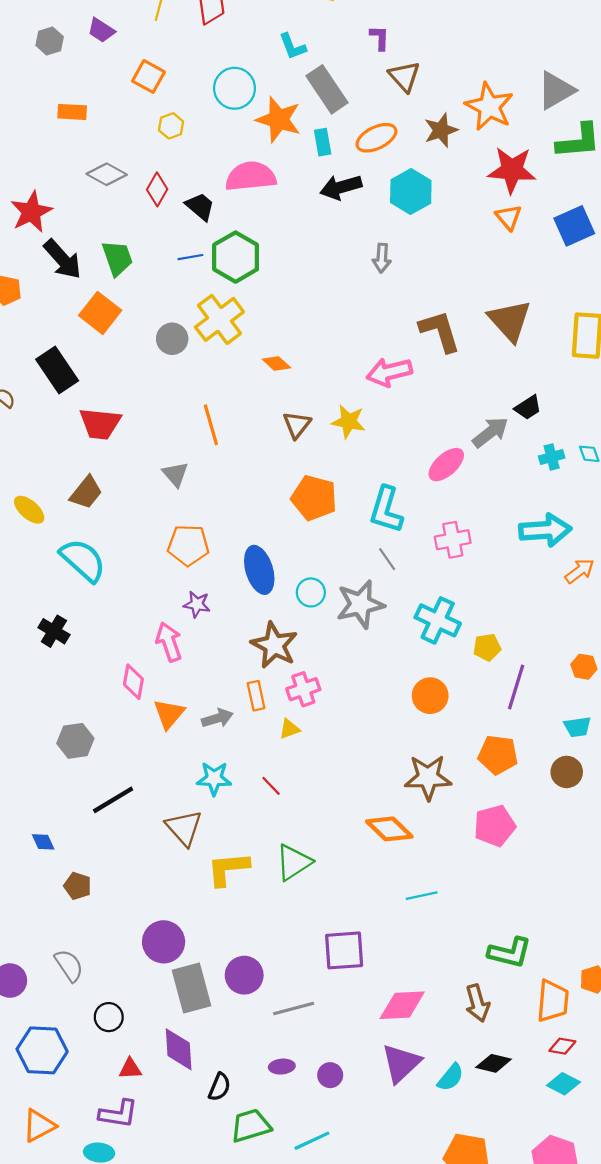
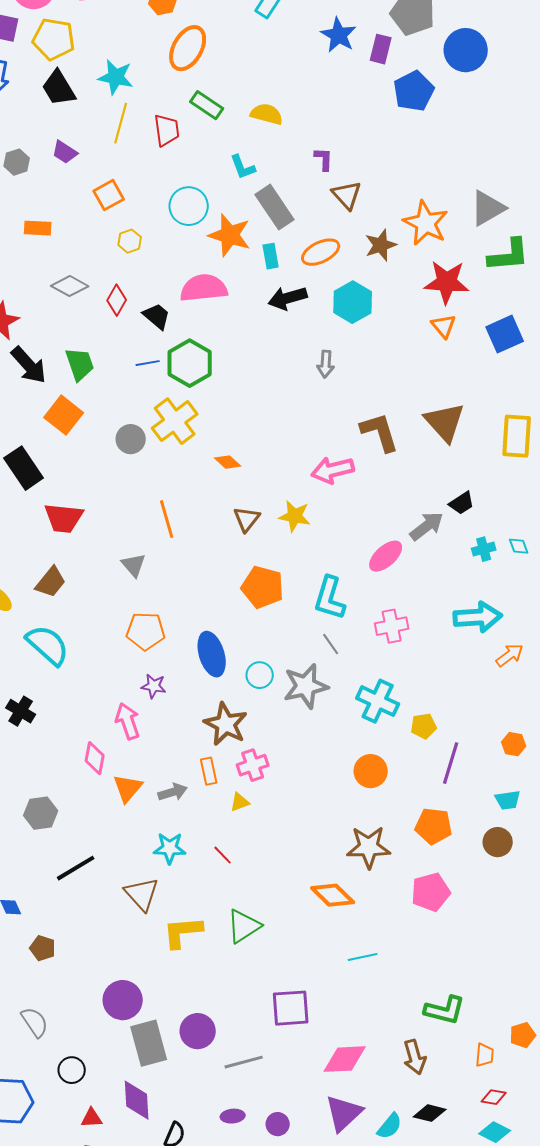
orange square: (149, 76) -> (109, 195), turned 32
orange trapezoid: (553, 1001) -> (485, 1055), size x0.6

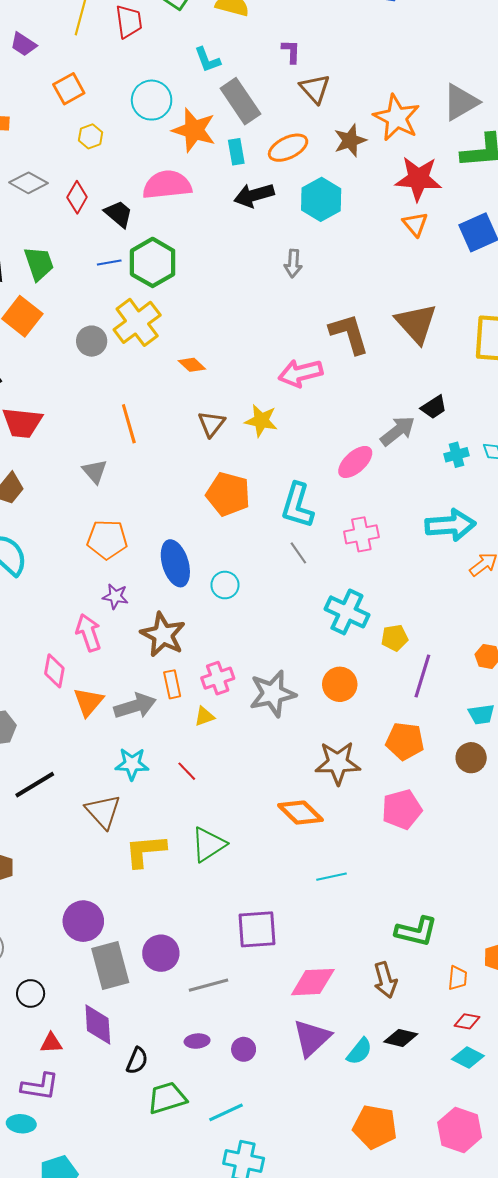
gray star: (306, 686) -> (273, 694), moved
brown star: (226, 724) -> (163, 635), moved
gray arrow: (173, 792) -> (135, 706), size x1.4

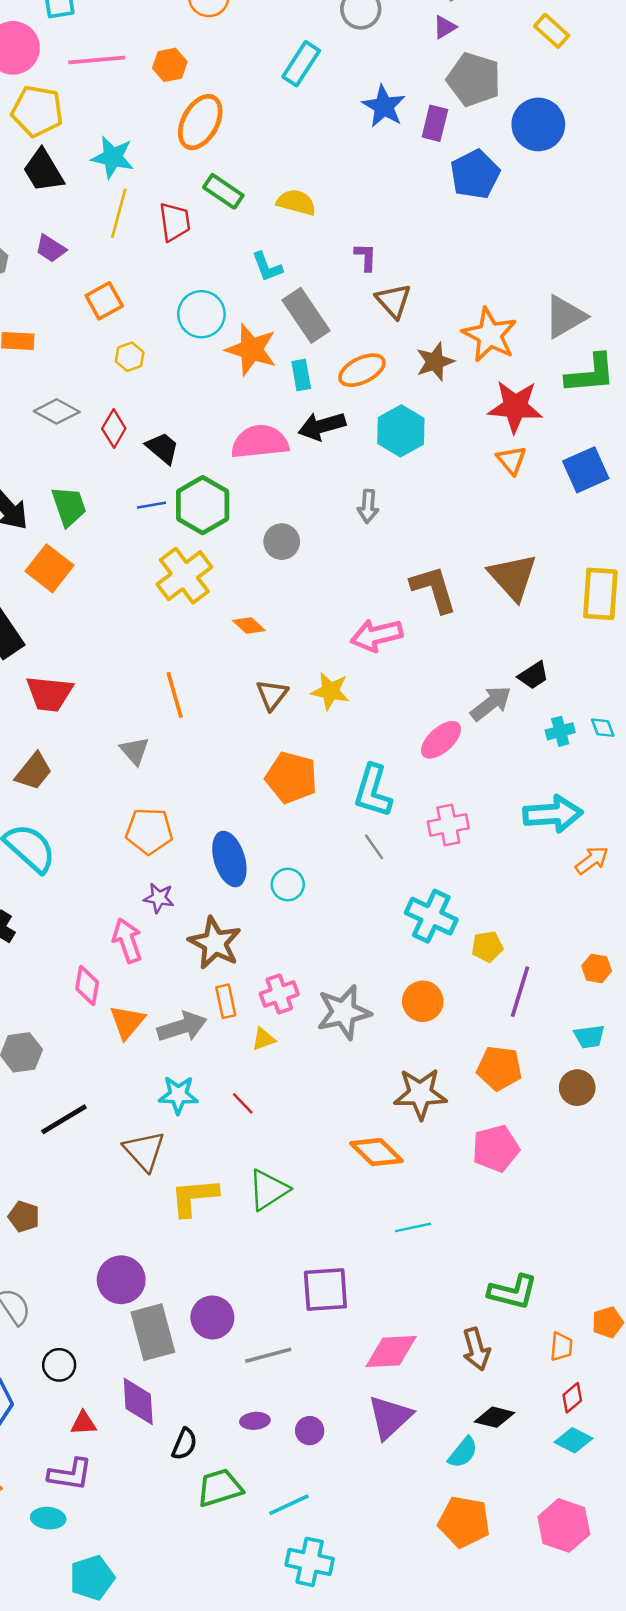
pink semicircle: (167, 185) -> (260, 442), moved
gray circle: (92, 341) -> (282, 542), moved
red diamond: (467, 1021) -> (572, 1398), turned -50
cyan semicircle: (359, 1051) -> (463, 1452), moved

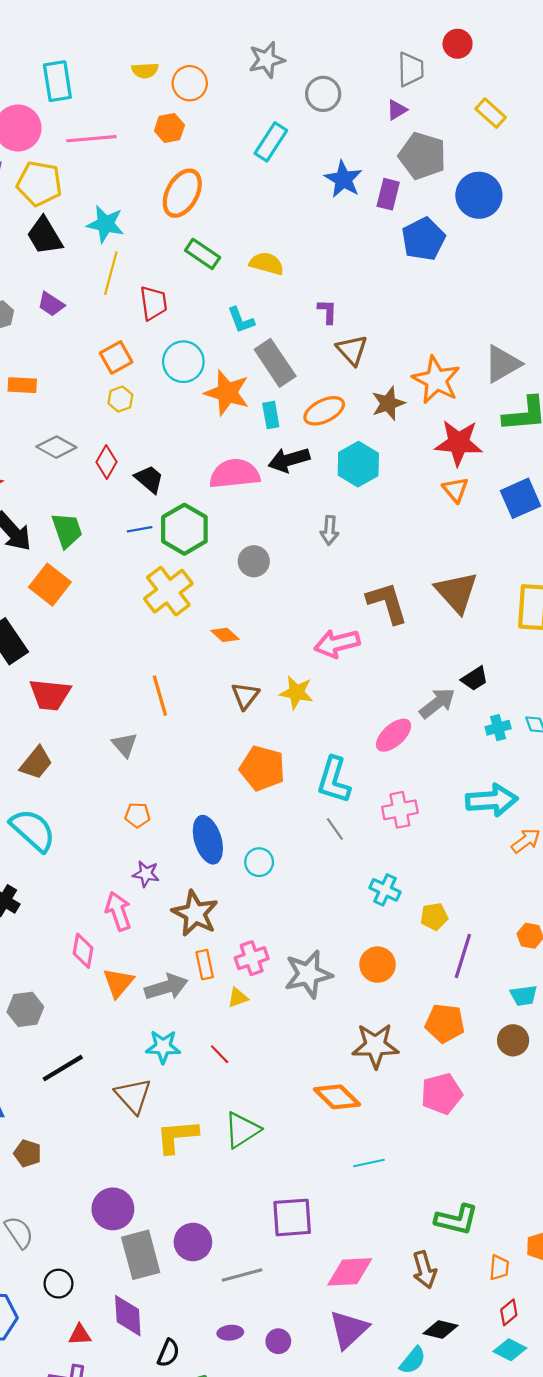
orange hexagon: (170, 65) -> (169, 128), moved
red trapezoid: (175, 222) -> (153, 303), moved
orange square: (104, 301) -> (116, 357), moved
orange pentagon: (149, 831) -> (137, 815), size x0.6
cyan cross: (431, 916) -> (385, 890), size x0.7

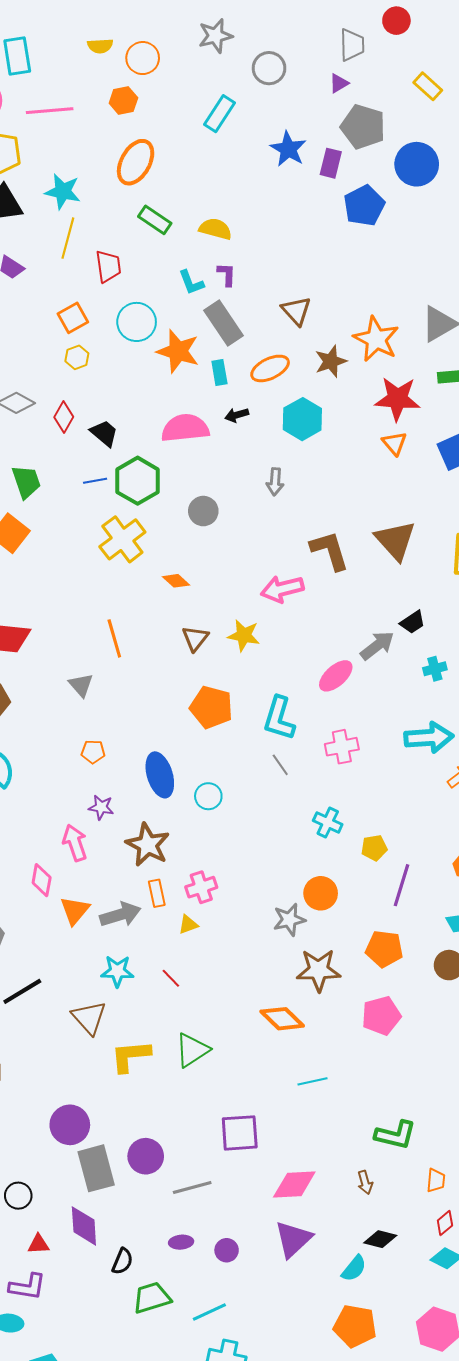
purple L-shape: (327, 312) -> (227, 274), moved
black arrow: (289, 460) -> (237, 415), size x0.6
gray star: (308, 974) -> (289, 920), moved, size x0.7
brown arrow: (424, 1270) -> (365, 1182), size x0.7

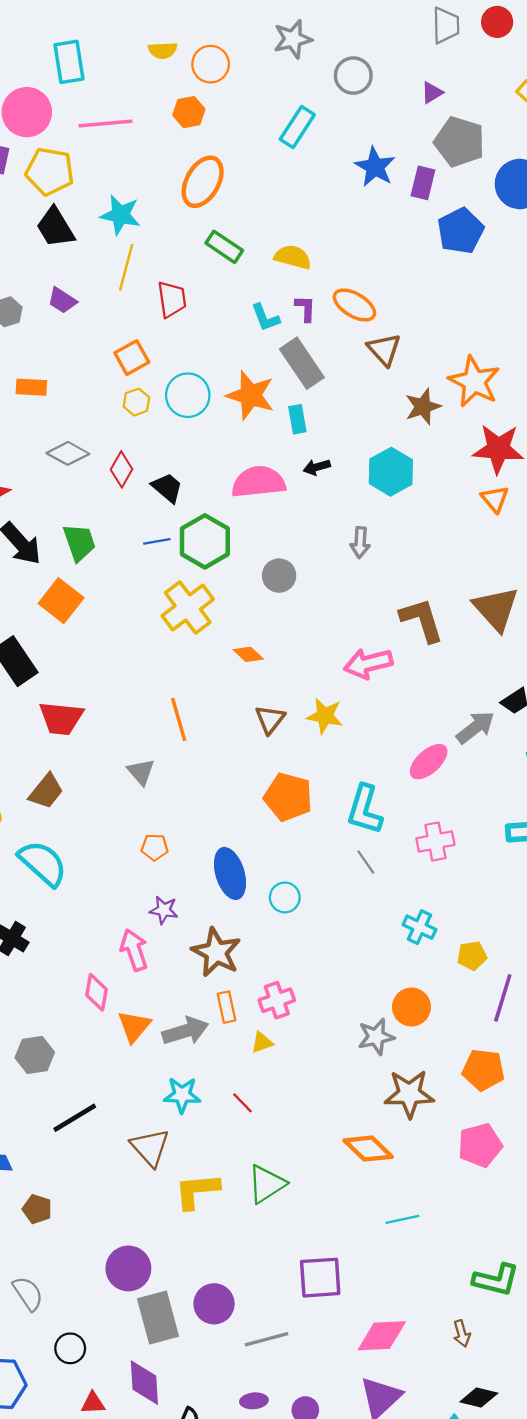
gray trapezoid: (352, 45) -> (446, 25), moved
cyan circle: (137, 322) -> (188, 395), moved
orange ellipse: (270, 368) -> (354, 305), moved, turned 57

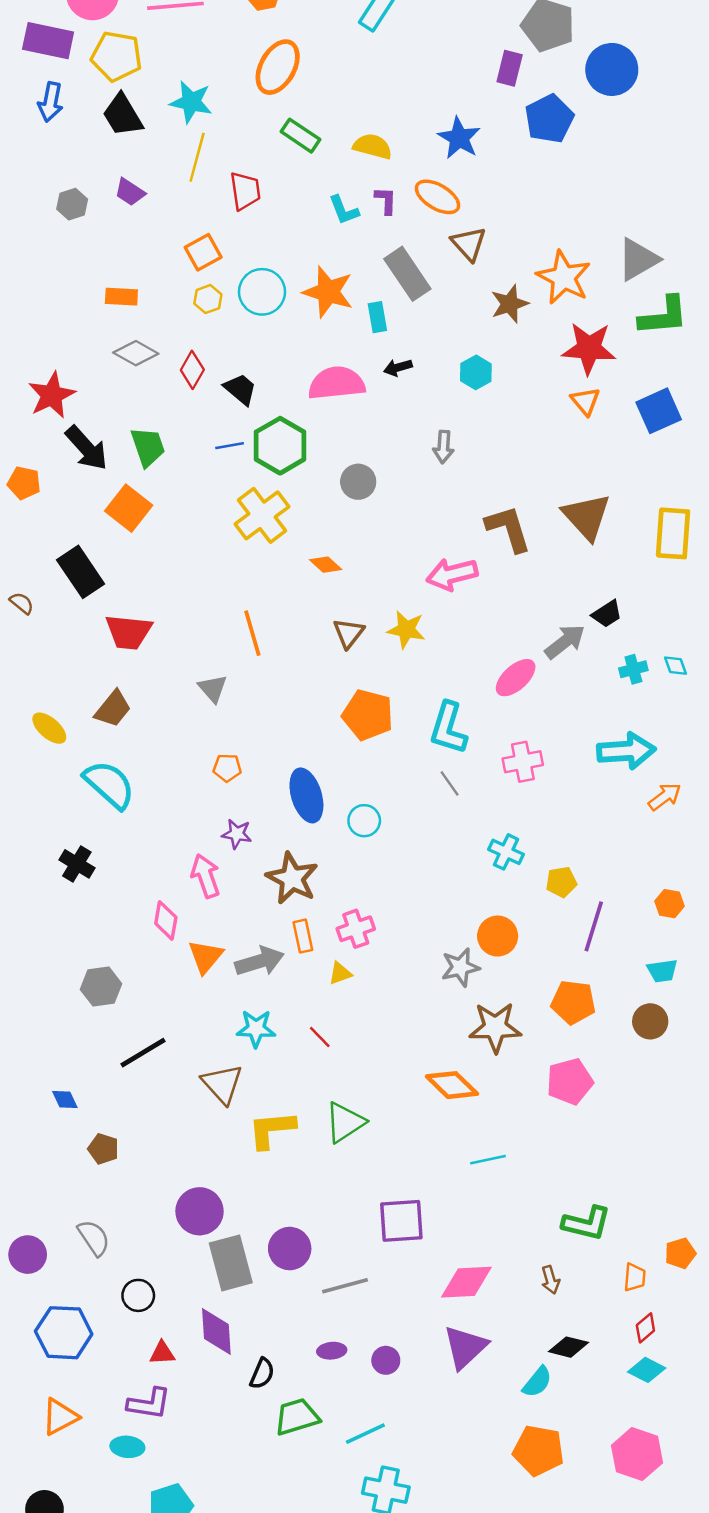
blue star: (375, 167) -> (459, 138), moved
gray rectangle: (302, 363) -> (407, 274), moved
orange rectangle: (31, 387) -> (121, 297), moved
cyan hexagon: (391, 472) -> (476, 372), size x0.7

